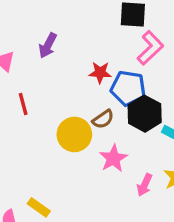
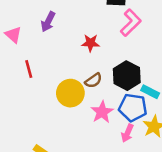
blue pentagon: (128, 88) -> (133, 107), moved

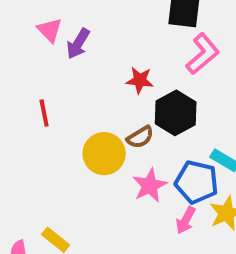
pink triangle: (13, 35) -> (50, 30), moved
black hexagon: (127, 76) -> (176, 113), moved

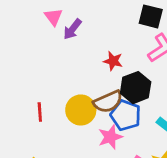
red line: (44, 113) -> (40, 112), moved
brown semicircle: (140, 137) -> (108, 102), size x1.5
blue pentagon: (197, 182) -> (126, 115), moved

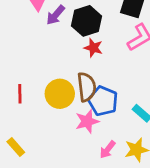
black hexagon: (136, 88) -> (87, 21), moved
brown semicircle: (108, 102) -> (87, 87), turned -76

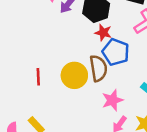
blue pentagon: (103, 101) -> (116, 52), moved
pink star: (87, 121) -> (112, 100), moved

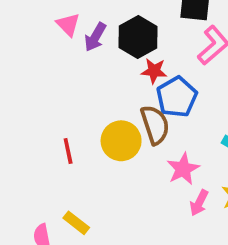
blue pentagon: (116, 52) -> (177, 97), turned 30

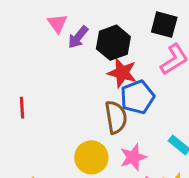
red star: (154, 71) -> (122, 73), size x1.4
yellow circle: (121, 141) -> (91, 157), moved
red line: (68, 151) -> (22, 108), moved

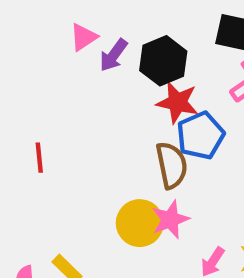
pink triangle: (57, 23) -> (84, 37), turned 35
pink star: (133, 157) -> (170, 219), moved

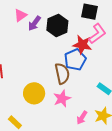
red star: (177, 102) -> (82, 45), moved
yellow circle: (140, 223) -> (34, 93), moved

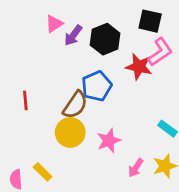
blue pentagon: (75, 60) -> (97, 86), moved
brown semicircle: (62, 73) -> (75, 105), moved, turned 45

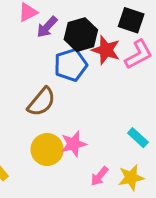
red star: (139, 67) -> (106, 50), moved
blue pentagon: (97, 86) -> (71, 65), moved
yellow circle: (70, 132) -> (47, 150), moved

